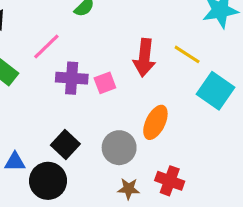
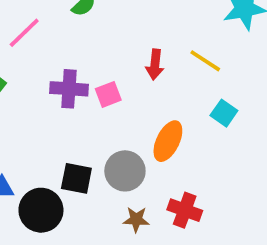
pink line: (46, 47) -> (24, 33), moved
red arrow: (144, 58) -> (155, 65), size x0.7
cyan square: (215, 91) -> (224, 113), moved, size x0.6
black square: (65, 144) -> (76, 178), moved, turned -32

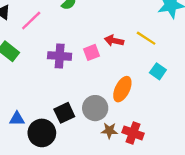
red arrow: (155, 65) -> (114, 41), turned 96
pink square: (108, 94) -> (92, 52), moved
black square: (76, 178) -> (64, 113), turned -36
brown star: (136, 219) -> (109, 131), moved

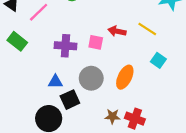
pink square: (92, 52) -> (96, 42), turned 32
gray circle: (95, 108) -> (91, 78), moved
blue triangle: (17, 119) -> (55, 82), moved

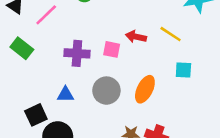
cyan square: (158, 60) -> (183, 70), turned -32
black square: (70, 100) -> (36, 115), moved

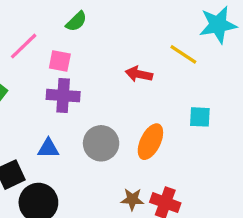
yellow line: (171, 34) -> (183, 54), moved
pink square: (112, 49) -> (60, 61), moved

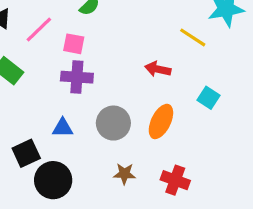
red arrow: (139, 74) -> (158, 69), moved
cyan square: (200, 117) -> (209, 98), turned 30
brown star: (132, 199) -> (124, 174), moved

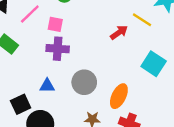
red arrow: (158, 69) -> (119, 32), moved, turned 132
cyan square: (209, 98) -> (154, 64), size x1.5
orange ellipse: (161, 121) -> (119, 96), moved

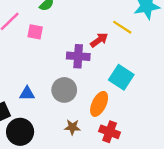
purple cross: (58, 49) -> (78, 56), moved
cyan square: (154, 64) -> (121, 77), moved

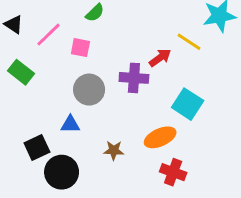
gray circle: (64, 90) -> (89, 90), moved
orange ellipse: (99, 104) -> (160, 137), turned 40
brown star: (72, 127) -> (114, 150), moved

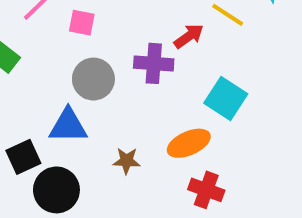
blue triangle: (70, 124) -> (68, 126), size x1.5

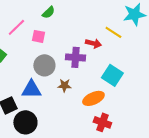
red arrow: (189, 36) -> (93, 43), turned 49
brown star: (126, 161) -> (64, 85), moved

